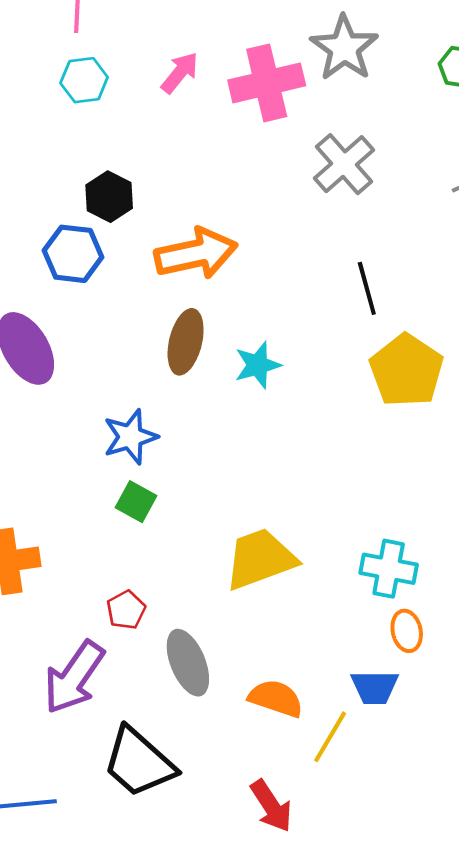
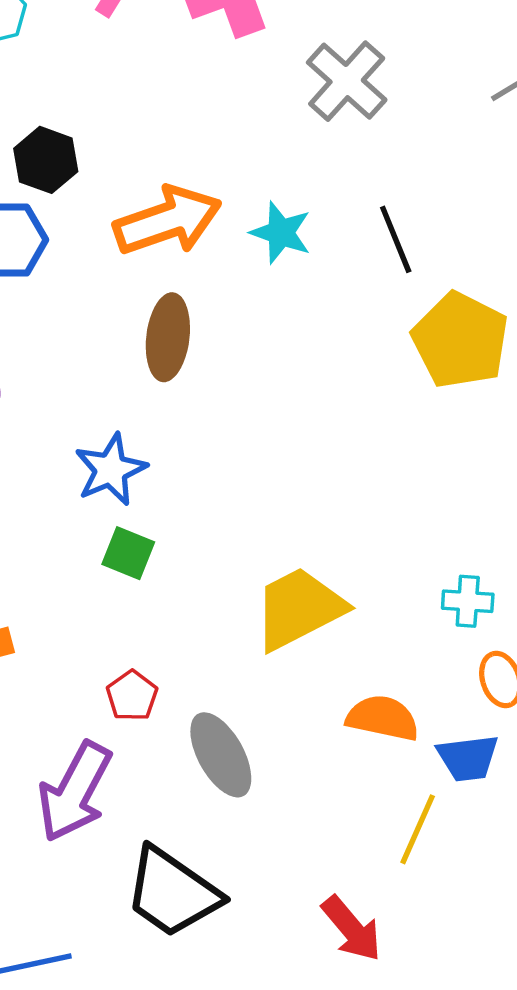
cyan star: (258, 365) -> (281, 233), moved, turned -30
cyan cross: (389, 569) -> (468, 601), size x0.7
orange semicircle: (276, 698) -> (383, 718), moved

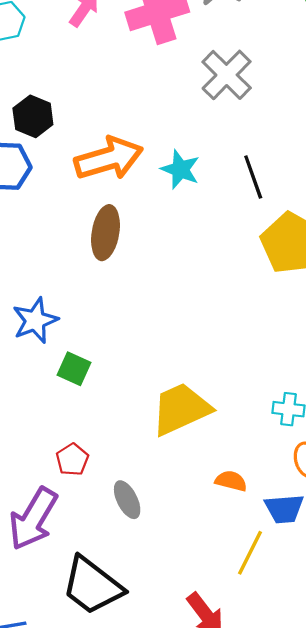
blue star: (111, 470) -> (35, 320), moved
orange semicircle: (383, 718) -> (231, 481), size x0.7
gray ellipse: (221, 755) -> (127, 500), size x0.7

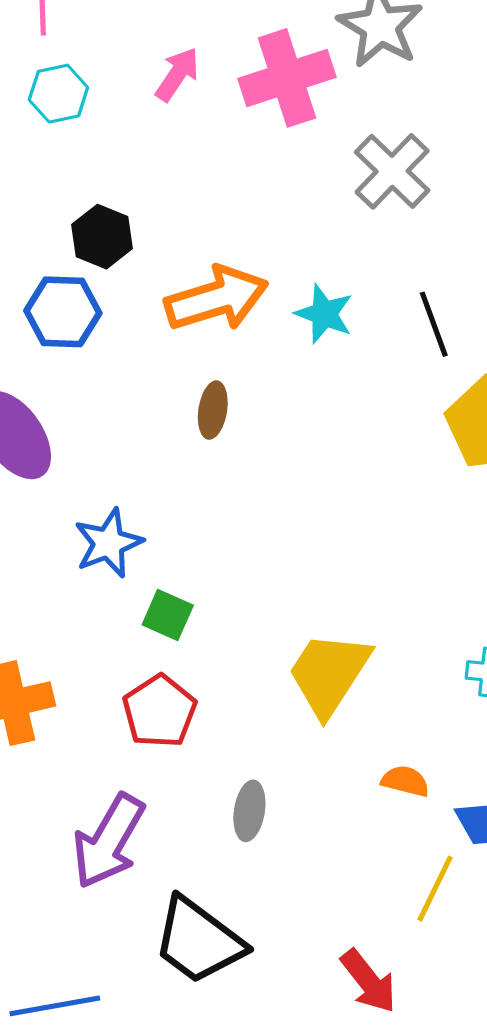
brown ellipse: (105, 233) -> (213, 410), size x0.7
yellow trapezoid: (181, 409) -> (329, 674), turned -32
red pentagon: (72, 460) -> (159, 711), moved, size x1.5
gray ellipse: (127, 500) -> (249, 811), turned 36

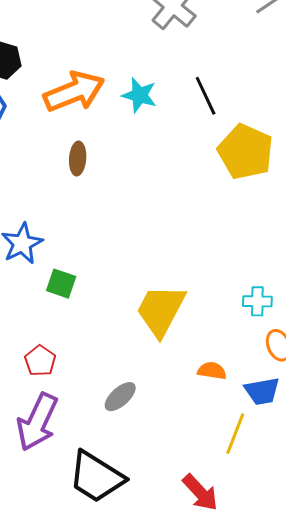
red pentagon: (159, 711) -> (40, 361), moved, size x0.7
gray ellipse: (249, 811) -> (120, 397), turned 44

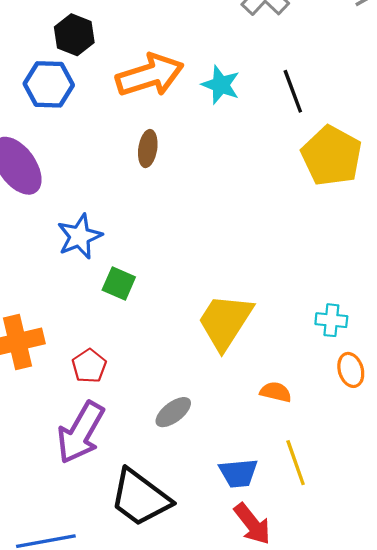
blue trapezoid: (262, 391) -> (238, 473), moved
yellow line: (235, 434) -> (296, 463), turned -45

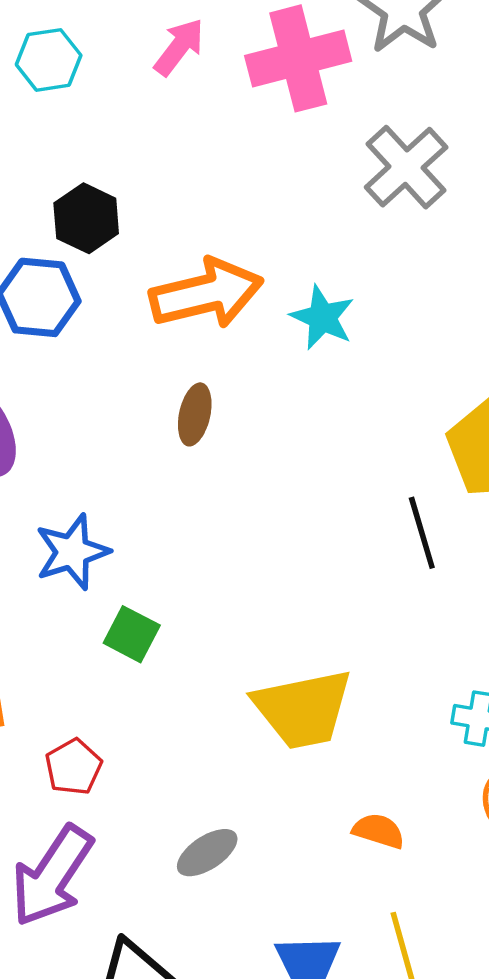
black line: (293, 91) -> (422, 533), moved
yellow trapezoid: (225, 322) -> (303, 709), turned -138

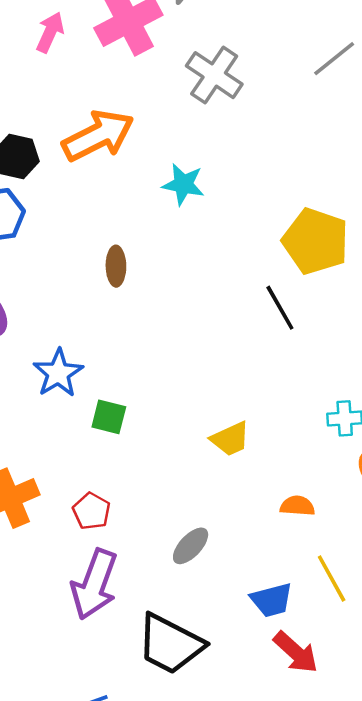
orange arrow: (206, 294) -> (98, 136), moved
yellow trapezoid: (303, 709) -> (230, 439), size x0.6

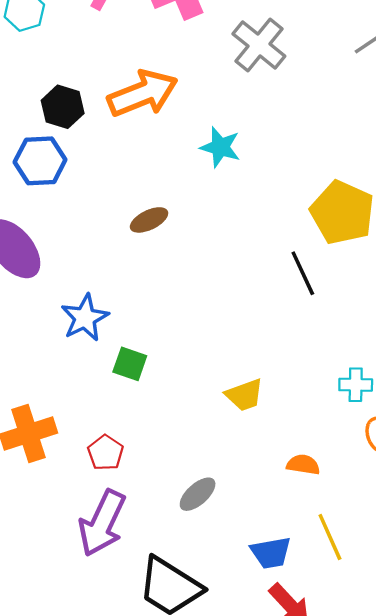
brown ellipse: (116, 266) -> (149, 220), turned 60

